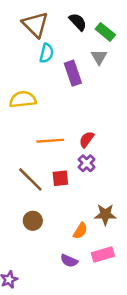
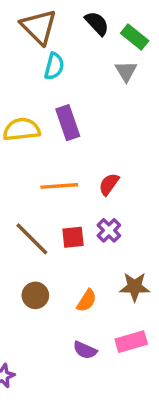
purple rectangle: (73, 73) -> (68, 123), moved
purple cross: (87, 163) -> (109, 230), moved
orange semicircle: (80, 231) -> (87, 301), moved

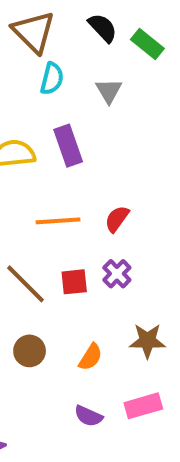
gray triangle: (126, 71) -> (109, 91), moved

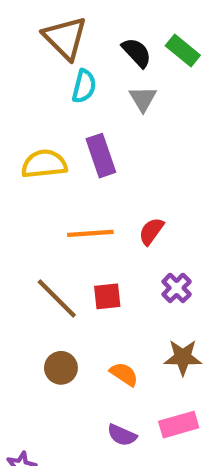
black semicircle: (103, 28) -> (137, 53), moved
purple cross: (117, 274) -> (177, 288), moved
orange semicircle: (90, 357) -> (124, 374), turned -88

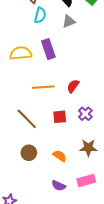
gray triangle: (143, 99) -> (69, 21), turned 40
red square: (107, 296) -> (60, 117), moved

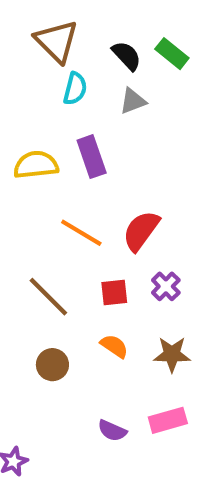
red semicircle: (73, 86) -> (141, 231), size x1.5
orange line: (43, 87) -> (81, 233), turned 35
orange semicircle: (60, 156) -> (114, 346), moved

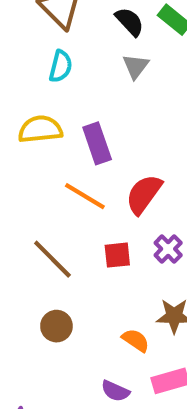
cyan semicircle: (75, 89) -> (61, 66), moved
gray triangle: (133, 101) -> (136, 66), turned -32
purple rectangle: (92, 157) -> (97, 143), moved
orange semicircle: (114, 346) -> (136, 340), moved

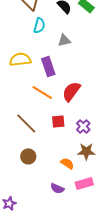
cyan semicircle: (61, 66) -> (39, 25), moved
gray triangle: (136, 66) -> (64, 40), moved, turned 40
purple cross: (168, 249) -> (83, 126), moved

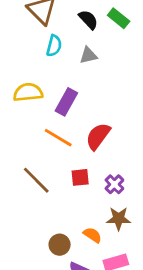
gray triangle: (64, 40) -> (88, 55), moved
purple rectangle: (48, 66) -> (66, 102), turned 48
brown circle: (28, 156) -> (60, 245), moved

